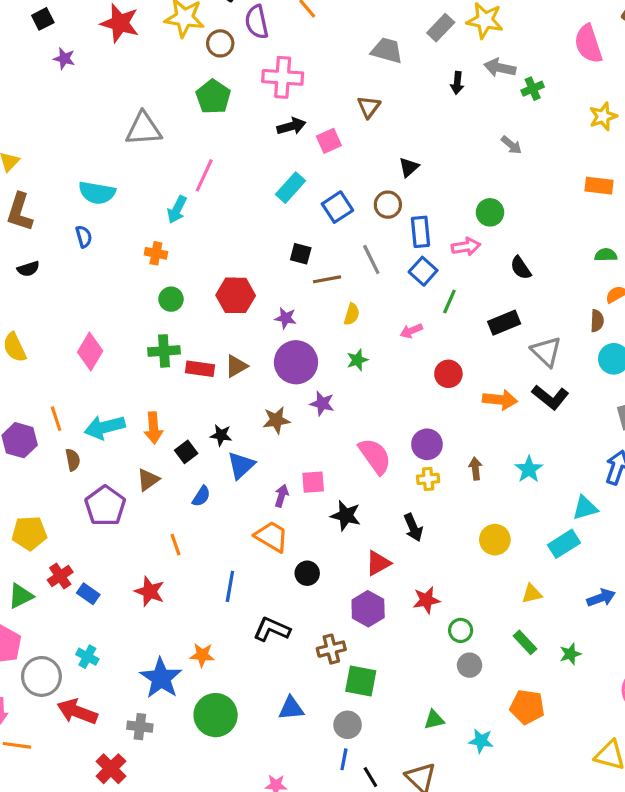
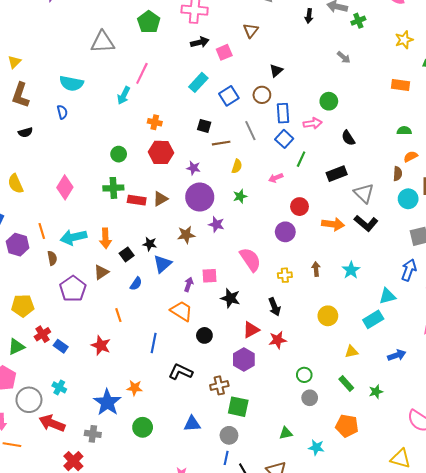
orange cross: (156, 253) -> (155, 122), moved
purple circle: (427, 444) -> (285, 232), moved
red star: (426, 600) -> (278, 340), moved
green circle: (216, 715) -> (143, 427), size x0.7

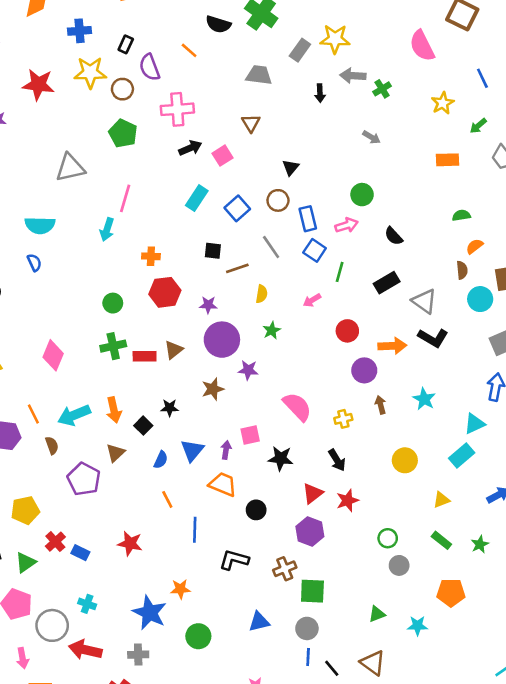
purple circle: (285, 232) -> (364, 370), moved
blue triangle: (162, 264) -> (192, 450), moved
orange line: (118, 315) -> (167, 499), moved

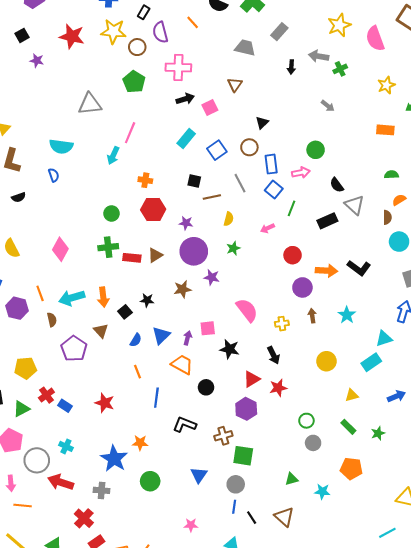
yellow star: (335, 39) -> (339, 25), moved, turned -30
gray triangle: (424, 301) -> (354, 205), moved
brown triangle: (116, 453) -> (101, 331), turned -35
blue triangle: (259, 622) -> (199, 475), turned -48

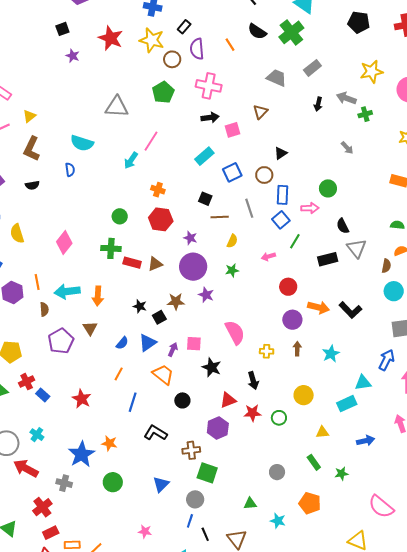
black square: (125, 312) -> (159, 317), moved
orange line: (137, 372) -> (119, 374), turned 40
green circle: (306, 421) -> (279, 418), moved

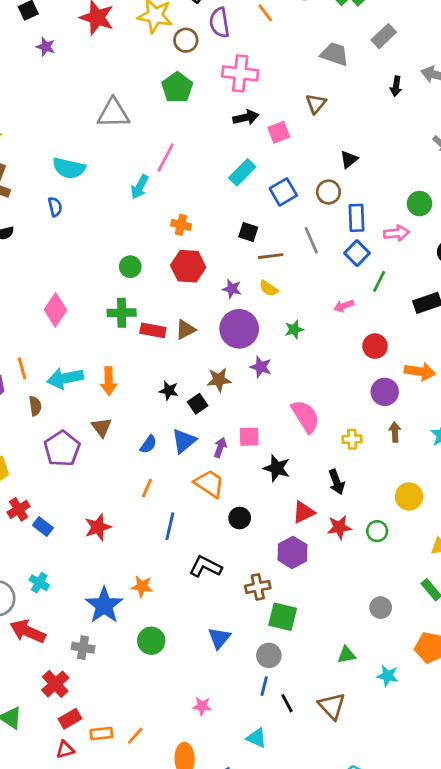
yellow semicircle: (232, 241) -> (269, 288), moved, turned 104
red star: (82, 399) -> (98, 527), turned 30

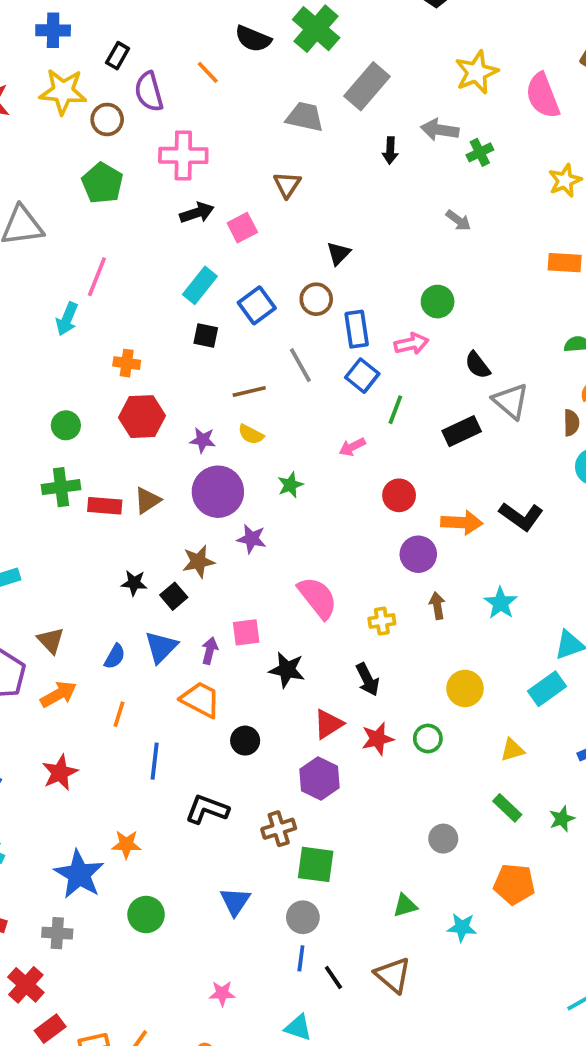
gray rectangle: (384, 36) -> (367, 86), size x1.4
black square: (248, 232) -> (206, 336), moved
orange arrow: (109, 381) -> (58, 694), moved, turned -112

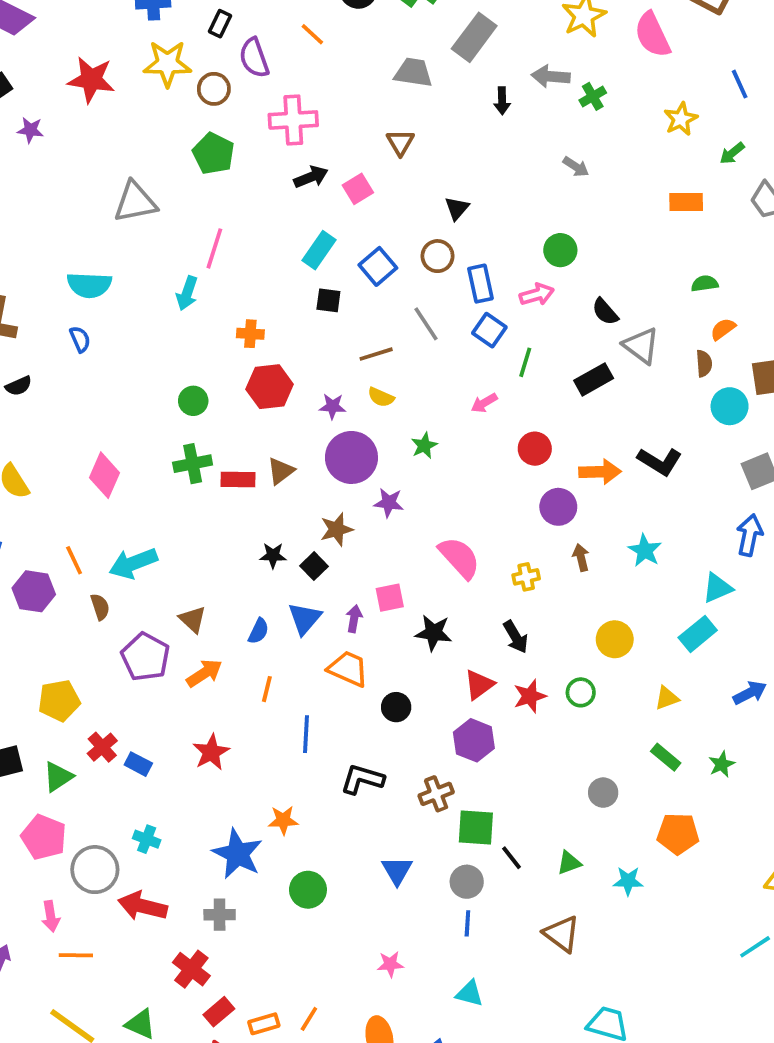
black line: (333, 978) -> (512, 858), moved

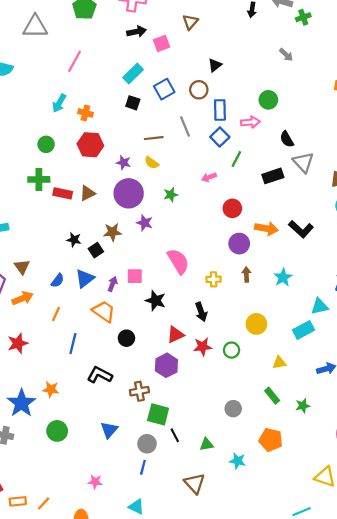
cyan arrow: (187, 293) -> (59, 103), moved

